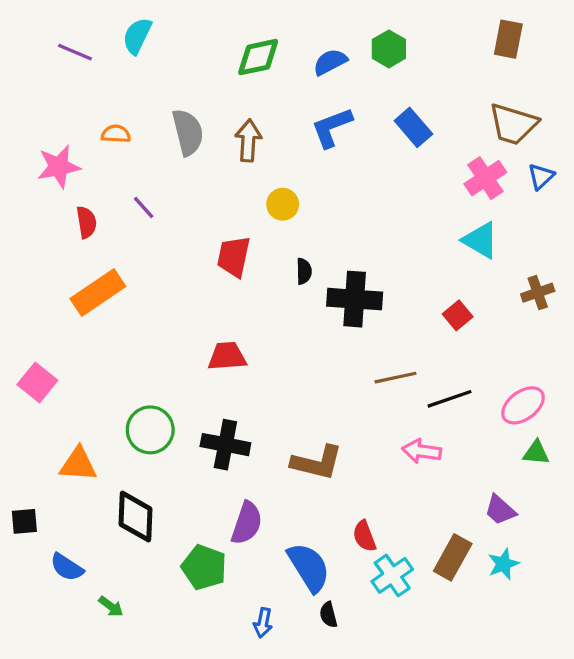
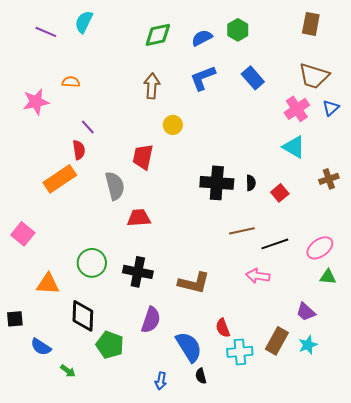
gray semicircle: (188, 132) -> (115, 186), moved
red semicircle: (86, 222) -> (79, 150), moved
black semicircle: (304, 271) -> (251, 183), moved
green pentagon: (204, 567) -> (110, 345), moved
cyan cross: (392, 575) -> (240, 352), turned 30

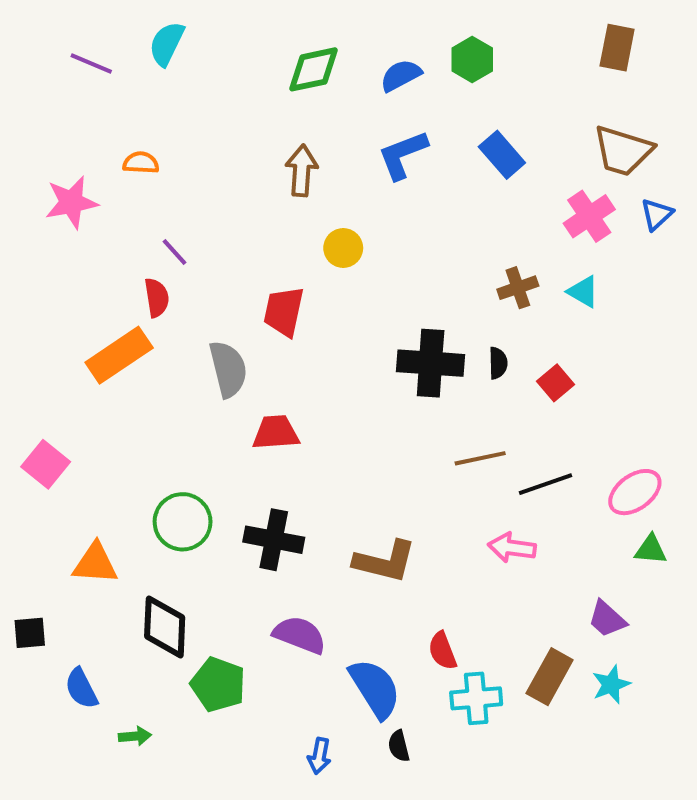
cyan triangle: (294, 147) -> (583, 292), size x0.7
brown cross: (329, 179) -> (518, 288), moved
purple semicircle: (151, 320) -> (300, 635), turned -88
blue semicircle: (41, 347) -> (81, 688), turned 30
green arrow: (68, 371) -> (135, 736), turned -42

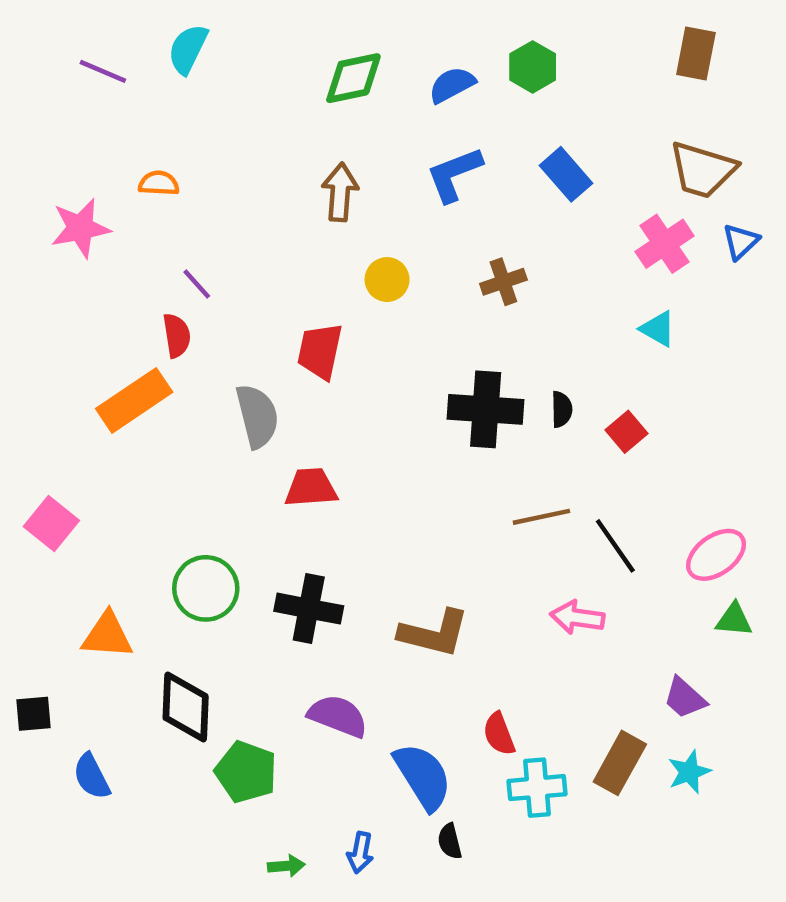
brown cross: (518, 288) -> (503, 282), moved
black line: (546, 484) -> (615, 546), turned 74
green arrow: (135, 736) -> (286, 866), moved

